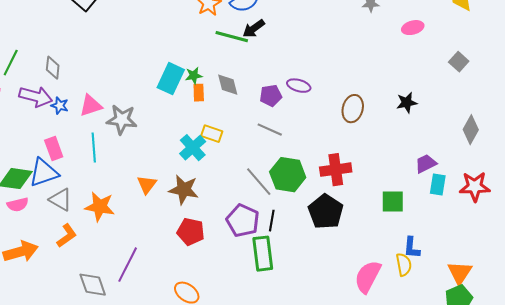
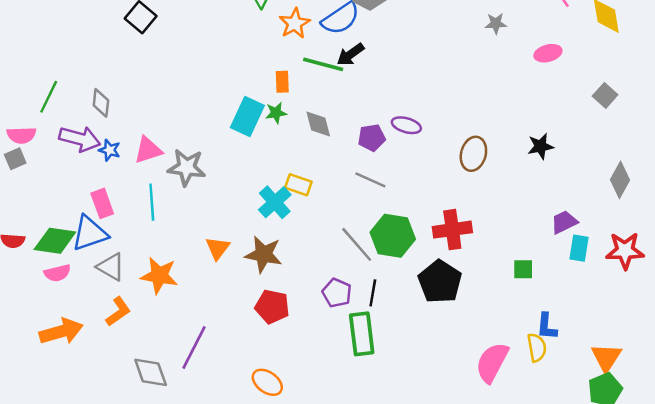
orange rectangle: (199, 93) -> (282, 82), moved
green square: (393, 202) -> (523, 269), size x0.7
purple pentagon: (243, 221) -> (337, 293), size x0.7

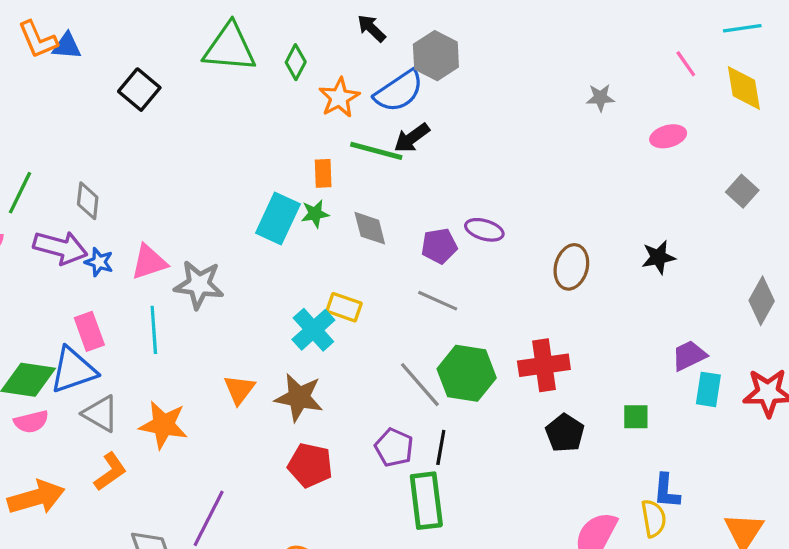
black pentagon: (440, 282) -> (565, 433), moved, size x0.7

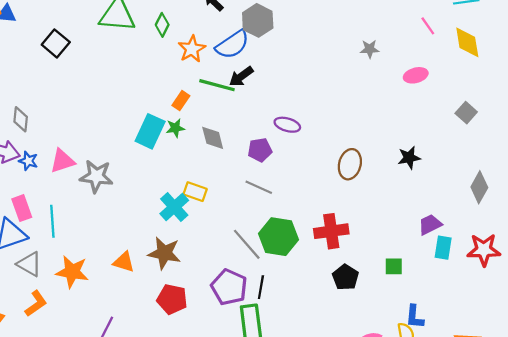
orange rectangle: (323, 173) -> (181, 101), turned 36
purple ellipse: (484, 230) -> (287, 125), moved
cyan line: (154, 330) -> (52, 221), moved
orange triangle: (239, 389) -> (124, 262), moved, turned -50
purple pentagon: (394, 447) -> (229, 287), size x1.4

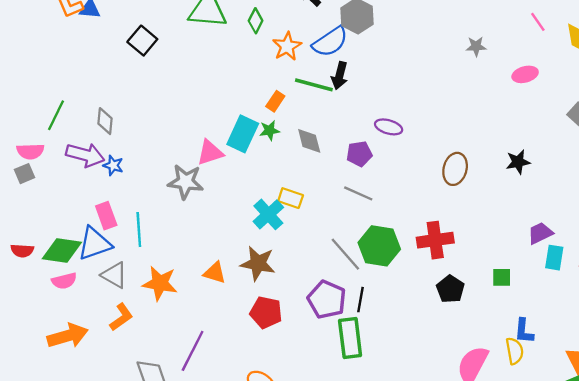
black arrow: (241, 76) -> (340, 76), turned -40
pink triangle: (62, 161) -> (210, 153), moved

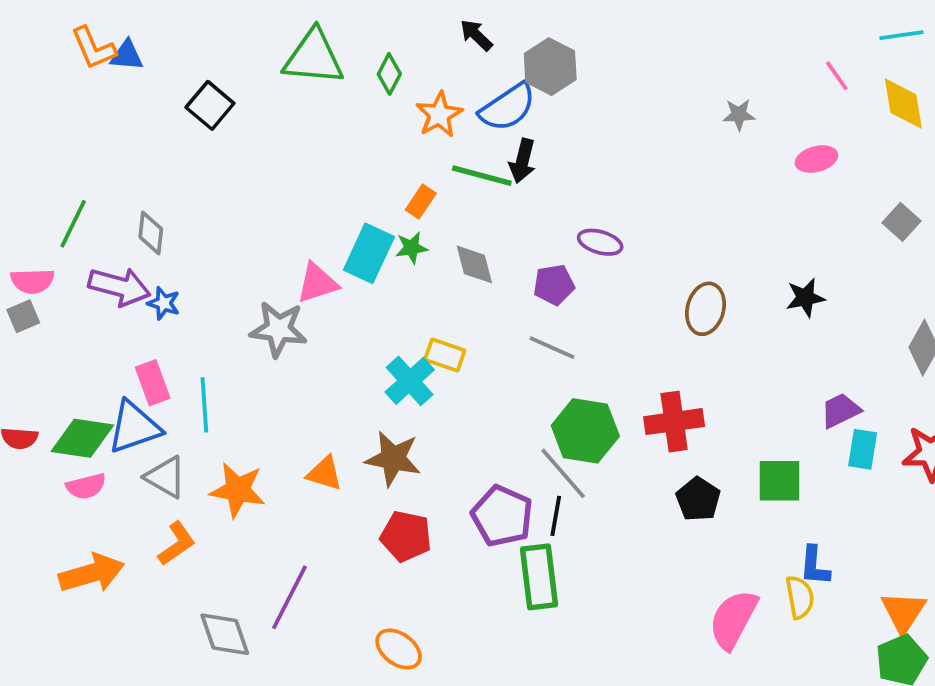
gray line: (345, 254) -> (563, 473), moved
green square: (502, 277) -> (779, 481), size x1.5

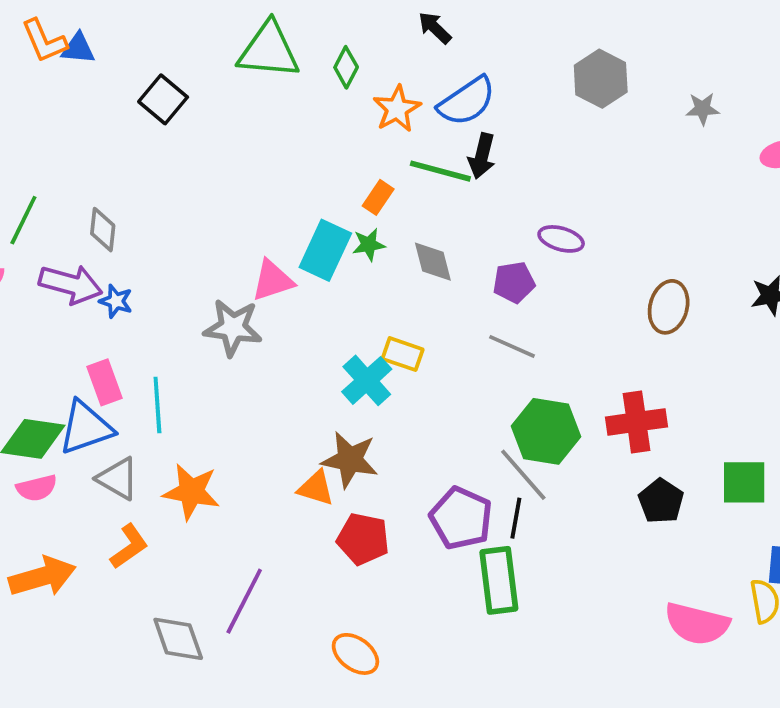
gray hexagon: (550, 67) -> (601, 79), moved
orange triangle: (325, 473) -> (316, 488), moved
pink semicircle: (733, 619) -> (697, 624), turned -104

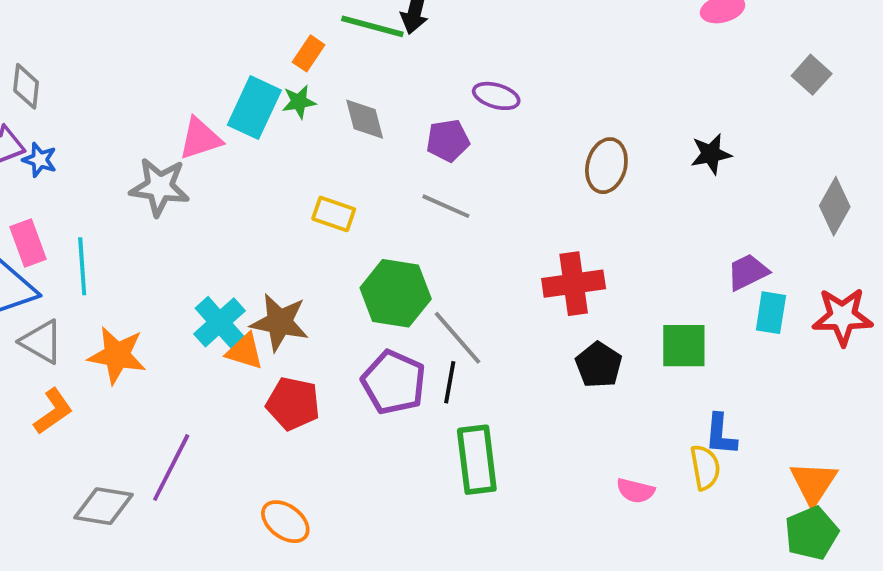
cyan cross: (367, 380) -> (220, 322), moved
green hexagon: (546, 431) -> (396, 293), moved
green rectangle: (499, 580) -> (477, 460), moved
pink semicircle: (697, 624) -> (635, 491), size x0.6
gray diamond: (178, 639) -> (103, 506), turned -62

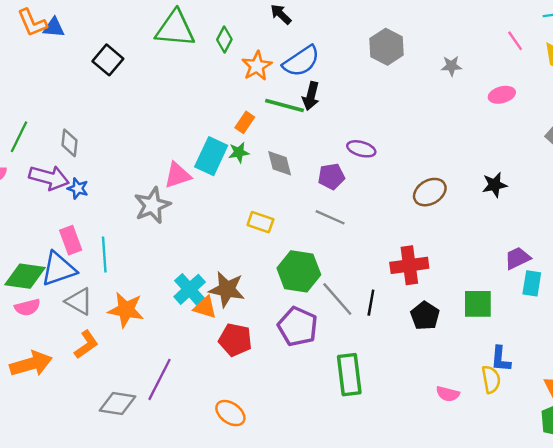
brown ellipse: (606, 166) -> (430, 192), turned 44
gray star: (160, 187) -> (152, 205), turned -30
black line: (450, 382) -> (371, 303), moved

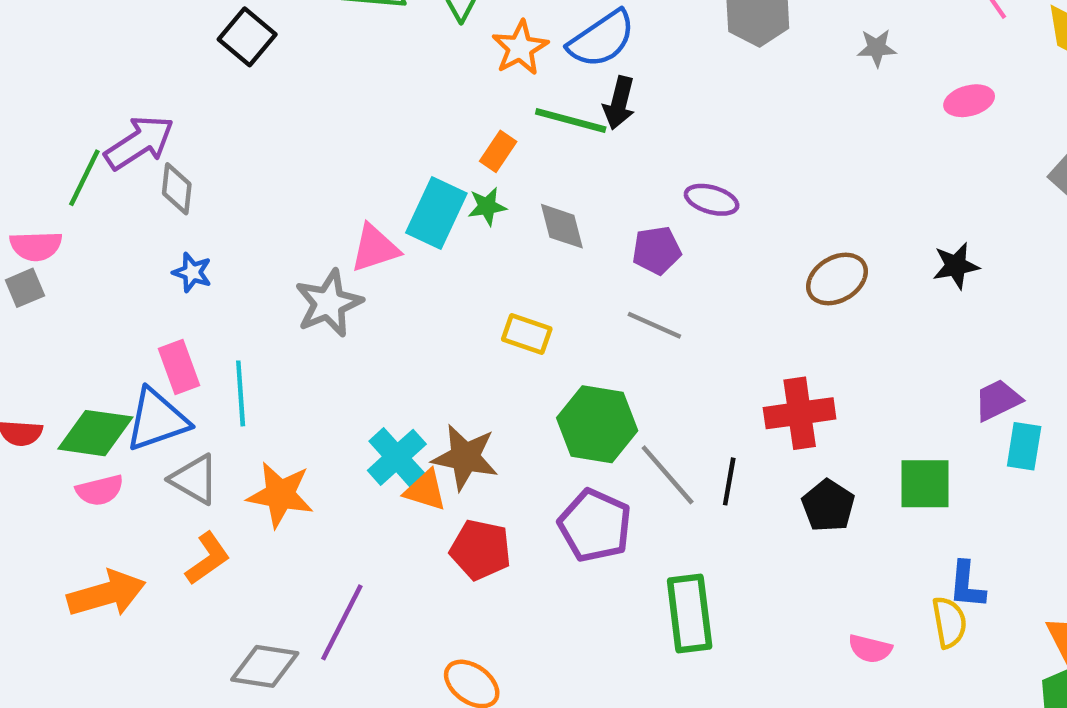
purple arrow: (49, 178) -> (139, 143), moved, turned -48

